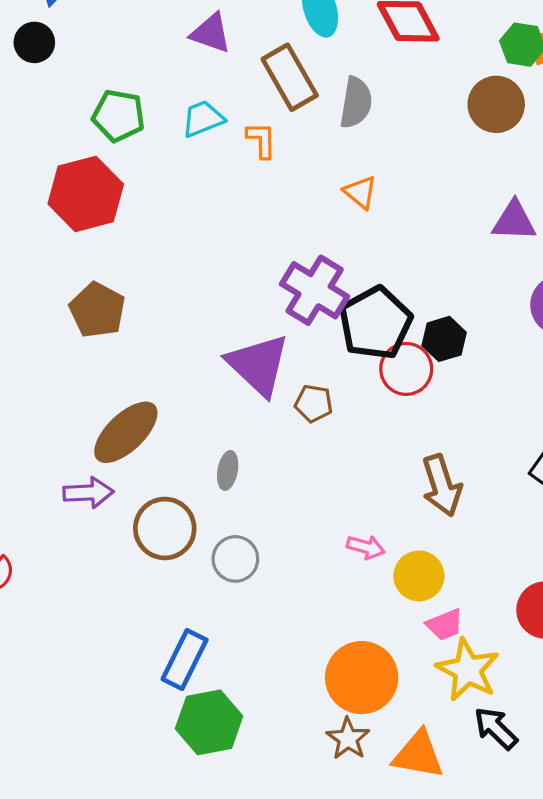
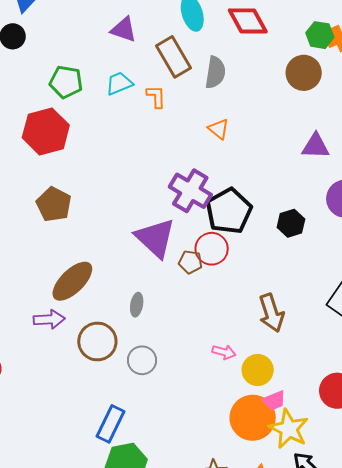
black hexagon: (444, 339) -> (291, 223), moved
red circle: (406, 369) -> (212, 249), moved
orange circle: (362, 678) -> (253, 418), moved

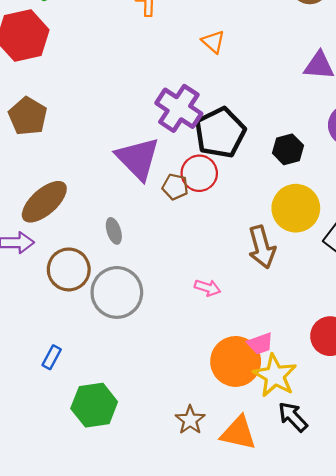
gray ellipse: (137, 305) -> (114, 231), turned -30
gray circle: (142, 360) -> (117, 292), size x1.6
yellow circle: (258, 370) -> (296, 208), moved, size x1.4
blue rectangle: (111, 424) -> (52, 357), moved, size x0.6

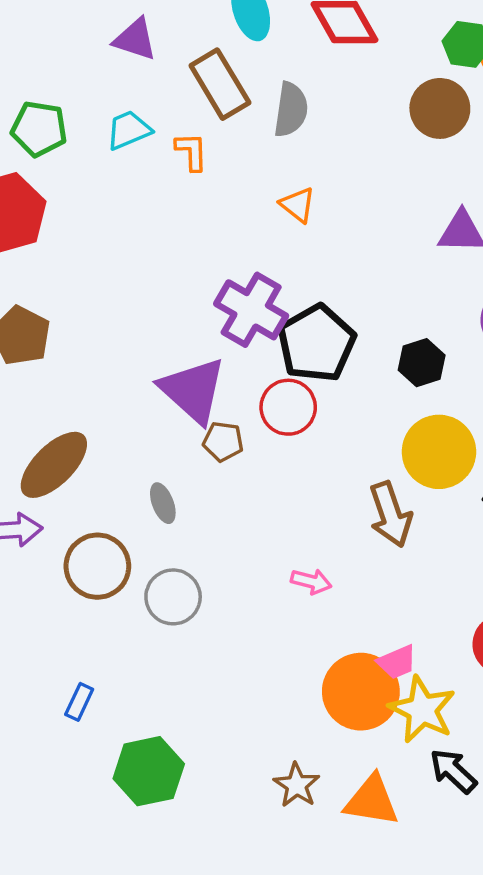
brown pentagon: (175, 187) -> (223, 441), moved
gray circle: (117, 292) -> (173, 597), size x0.7

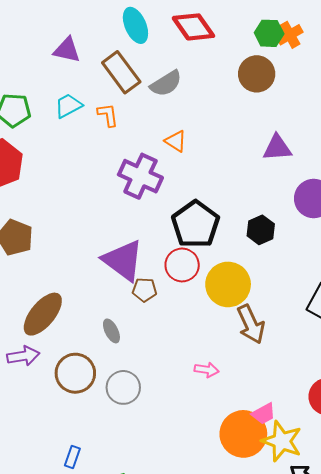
gray semicircle: (291, 110) -> (166, 84), turned 56
purple cross: (251, 310) -> (140, 176), moved
yellow circle: (439, 452) -> (228, 284), moved

